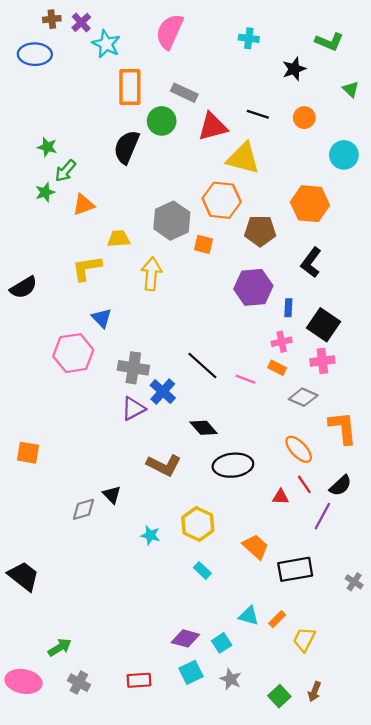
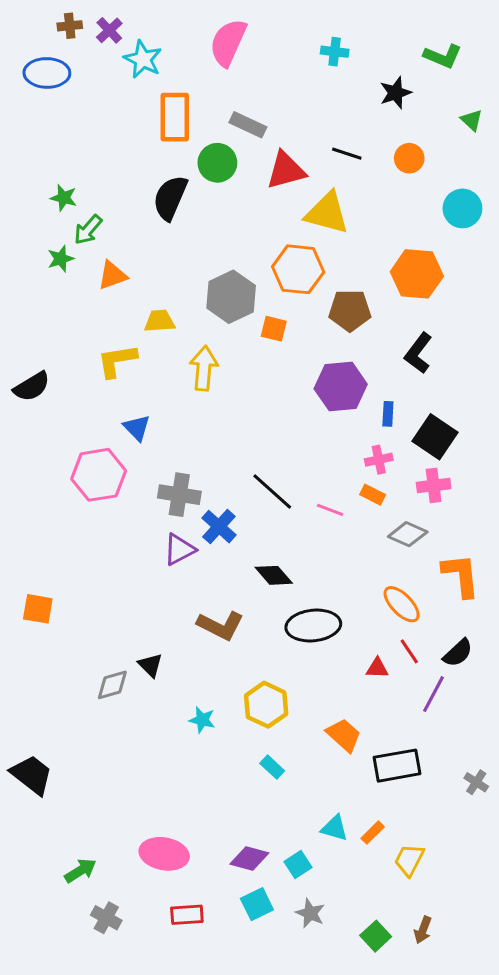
pink ellipse: (23, 681) -> (164, 854), moved

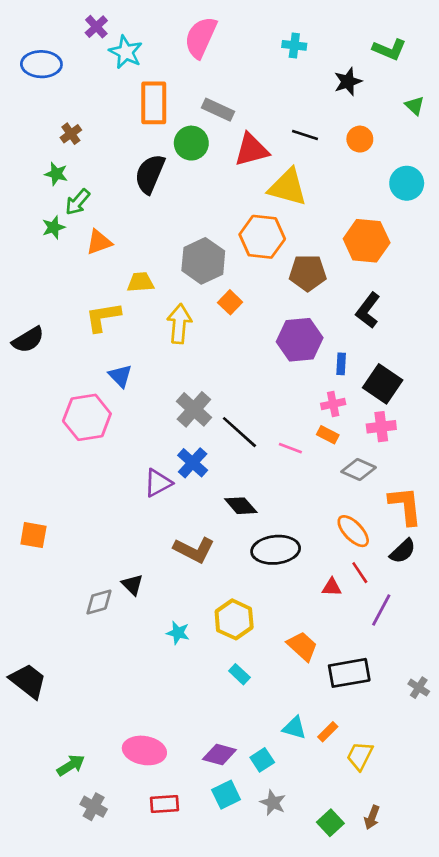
brown cross: (70, 26) -> (71, 134), moved, turned -30
orange square: (274, 329) -> (230, 302), moved, turned 30
gray cross: (179, 495) -> (194, 409), moved, turned 33
black semicircle: (458, 653) -> (403, 551), moved

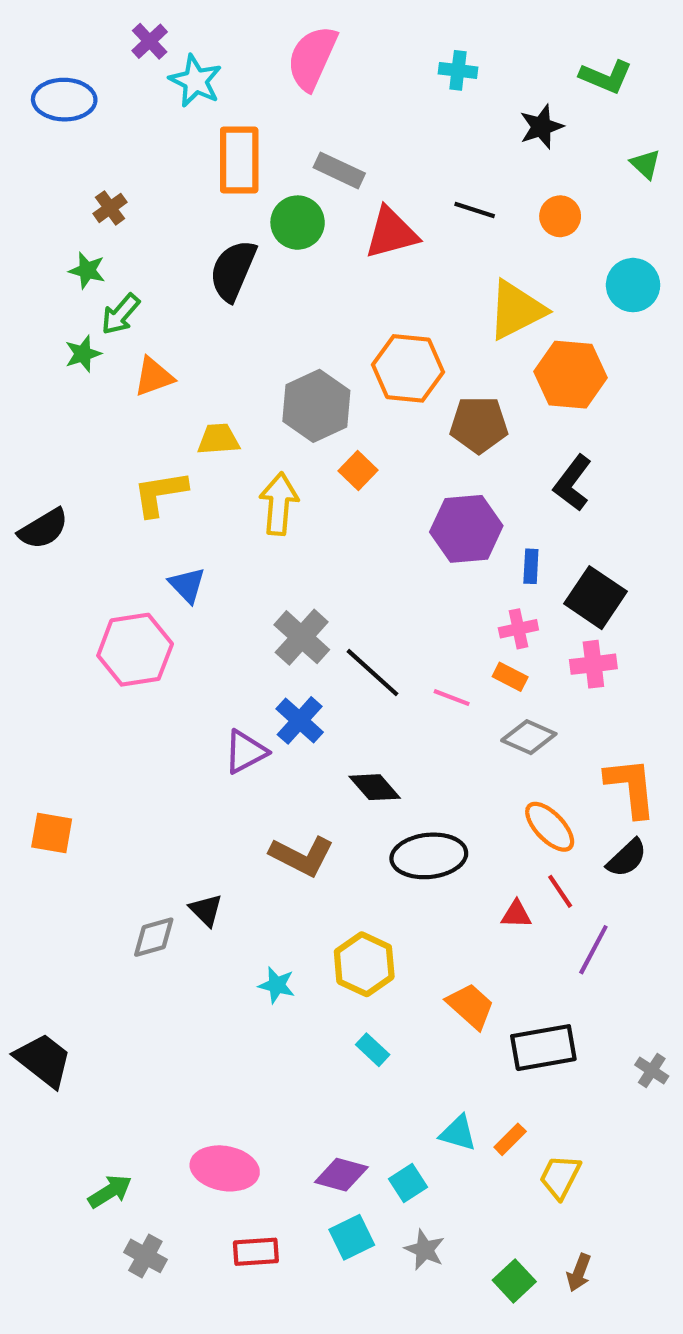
yellow triangle: (288, 187) -> (516, 310), moved, turned -42
gray diamond: (359, 470) -> (529, 737), moved

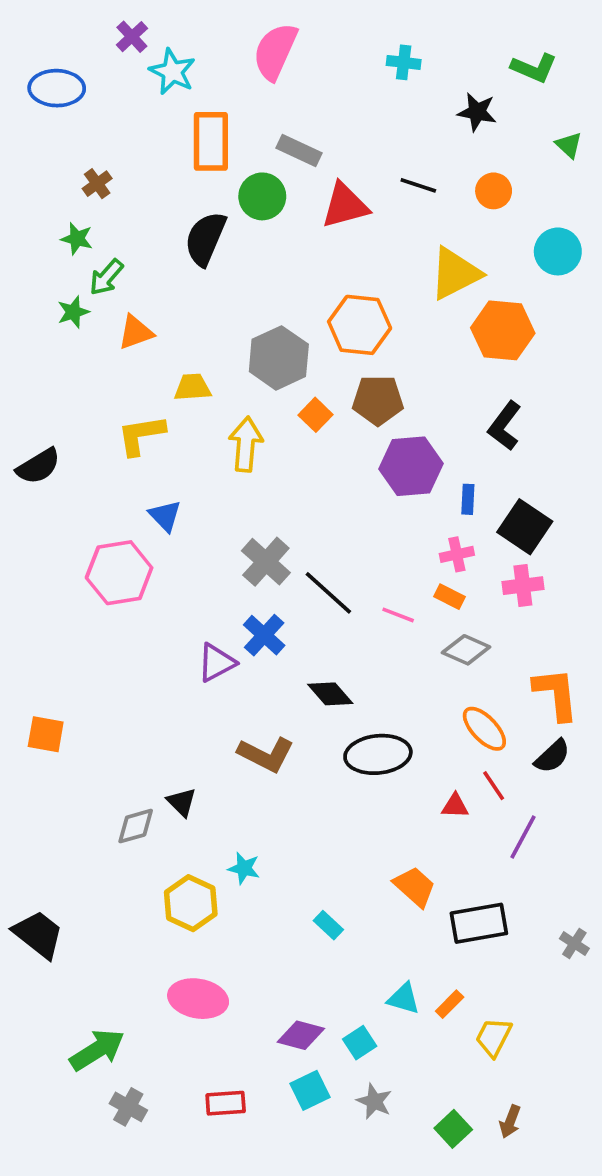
black star: (541, 127) -> (477, 112), turned 30
brown pentagon: (479, 425) -> (378, 400), moved
yellow hexagon: (364, 964) -> (191, 903), moved
pink ellipse: (225, 1168) -> (198, 999), moved
green arrow: (110, 1191) -> (97, 1050), size x1.4

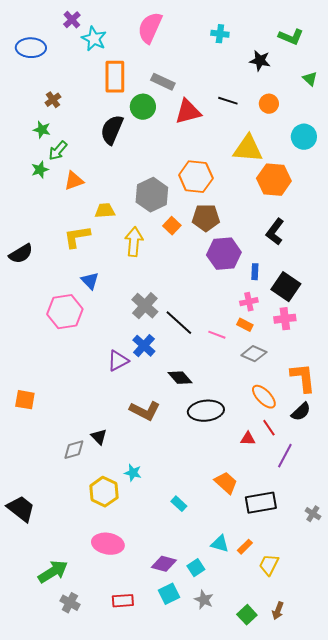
yellow triangle: (455, 274) -> (248, 149), turned 32

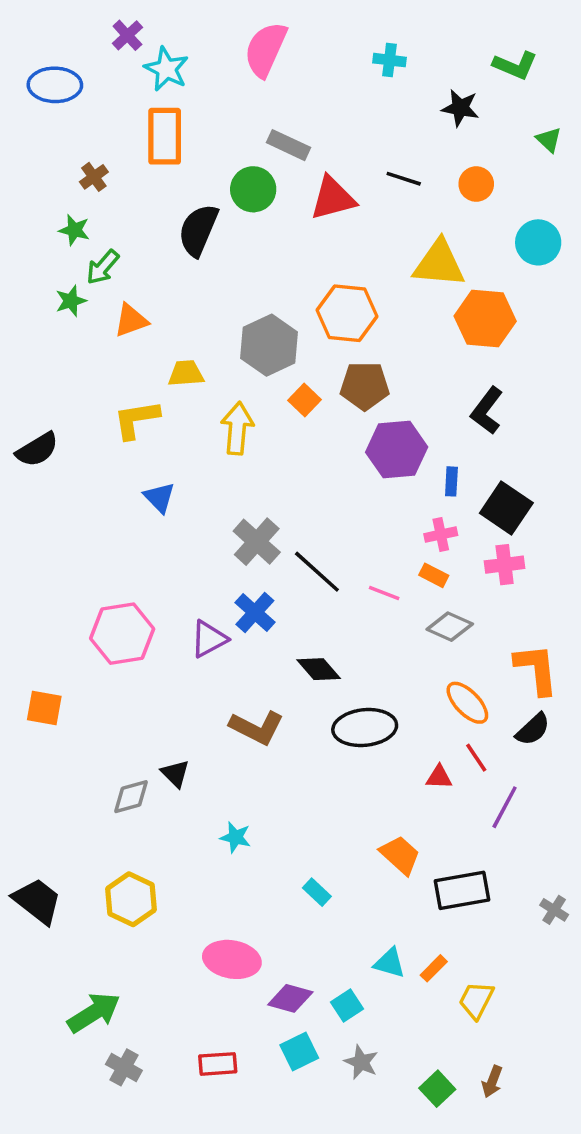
orange rectangle: (115, 77) -> (165, 136), moved
pink hexagon: (65, 312) -> (122, 634), moved
yellow hexagon: (104, 492) -> (131, 899), moved
pink ellipse: (108, 544) -> (232, 959), moved

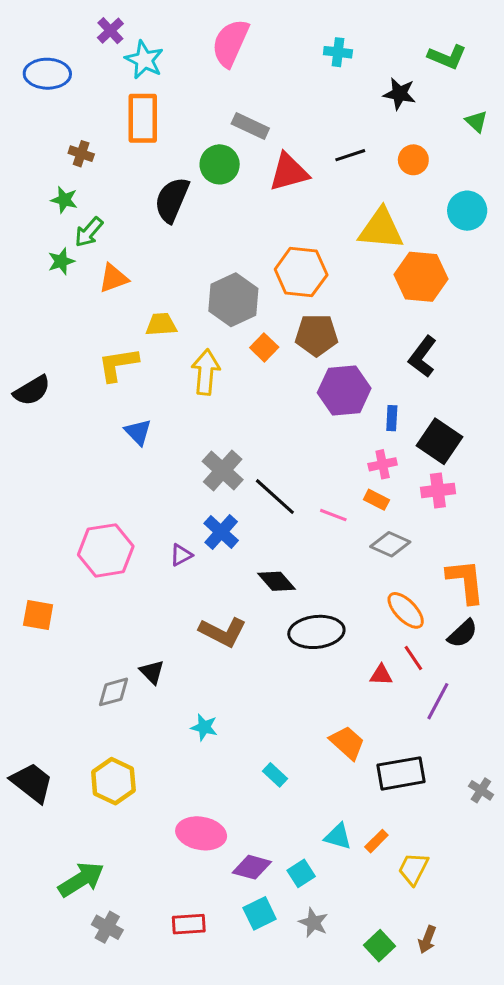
brown cross: (94, 177) -> (81, 154), turned -35
black line: (404, 179) -> (350, 155), turned -36
purple triangle: (209, 639) -> (181, 555), size x0.7

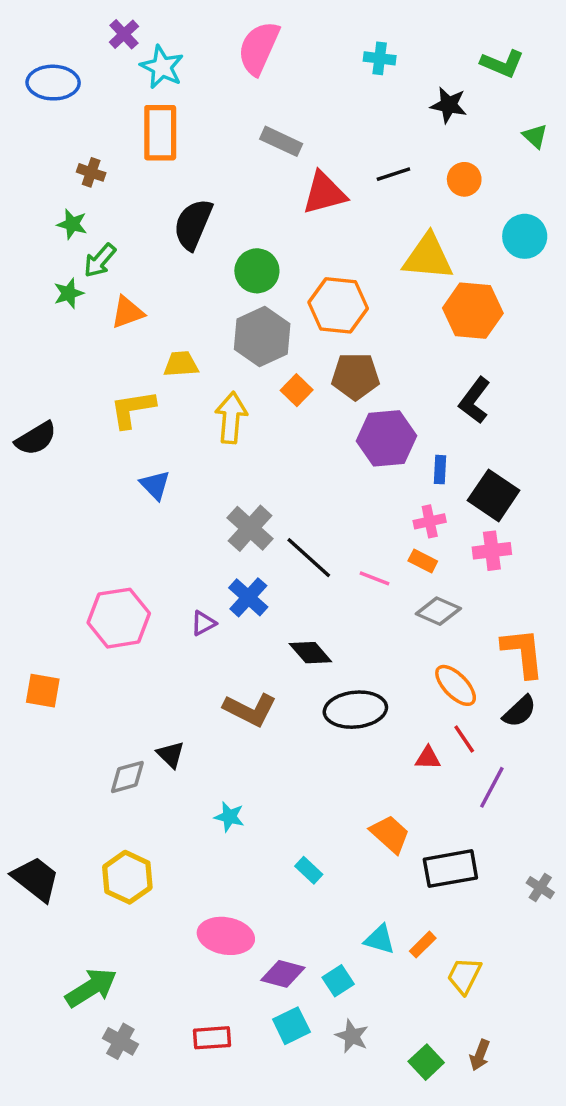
green circle: (220, 164) -> (257, 271), moved

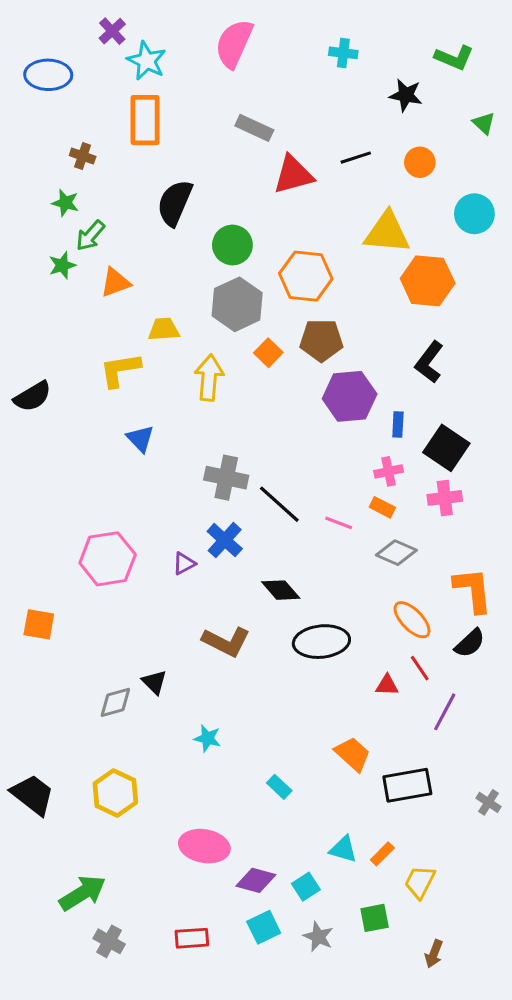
gray cross: (250, 528) -> (226, 478), turned -30
green square: (426, 1062) -> (375, 918), moved, turned 32

